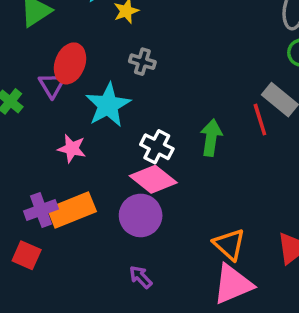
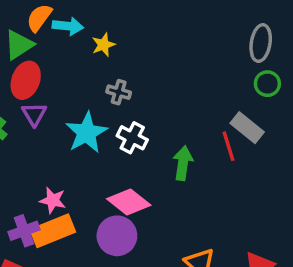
red ellipse: (70, 63) -> (26, 80), moved
white cross: (157, 147) -> (132, 138), moved
pink star: (72, 149) -> (53, 200), moved

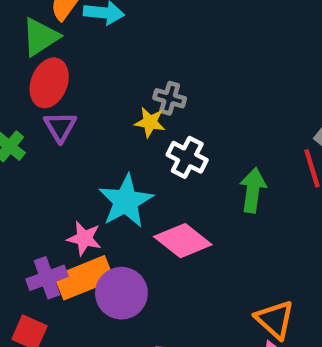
yellow star: (103, 45) -> (150, 122), moved, turned 30
cyan star: (87, 133) -> (126, 201), moved
purple circle: (117, 236) -> (121, 293), moved

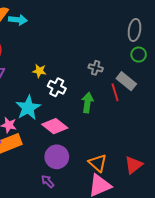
gray cross: (170, 98) -> (96, 68), moved
purple circle: (121, 293) -> (57, 157), moved

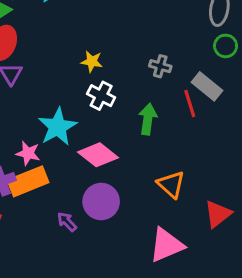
yellow star: (39, 71) -> (92, 61), moved
orange triangle: (98, 163) -> (171, 184), moved
purple arrow: (48, 181) -> (67, 222), moved

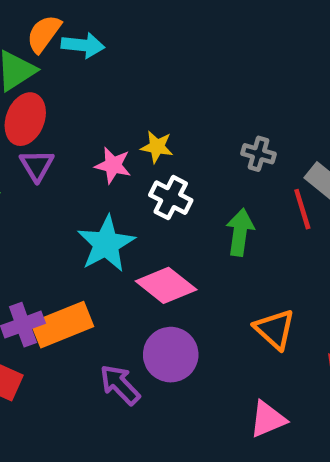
pink star: (28, 153) -> (113, 165), moved
purple arrow: (67, 222) -> (120, 385), size x1.4
pink triangle: (166, 245) -> (268, 419), size x0.7

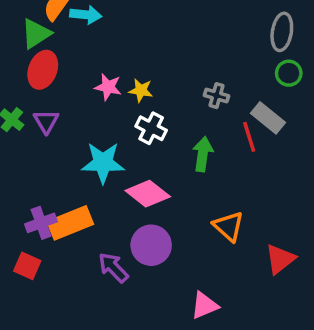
purple triangle: (37, 165) -> (46, 121), moved
pink star: (113, 165) -> (108, 87), moved
cyan star: (106, 244) -> (103, 163), turned 30
pink triangle: (268, 419) -> (204, 305), moved

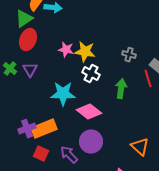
yellow star: (141, 90) -> (85, 52), size x1.5
orange triangle: (229, 226) -> (140, 147), moved
red square: (27, 266) -> (41, 154), moved

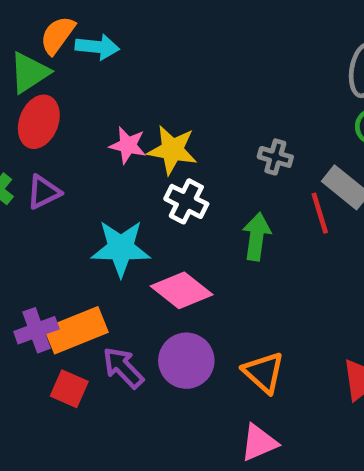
purple triangle: (30, 70) -> (43, 192), turned 35
orange triangle: (140, 147) -> (264, 372), moved
purple arrow: (69, 155) -> (123, 368), moved

